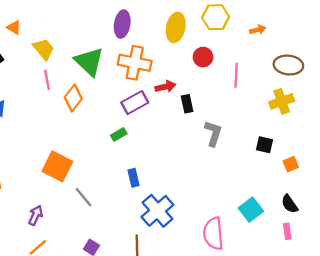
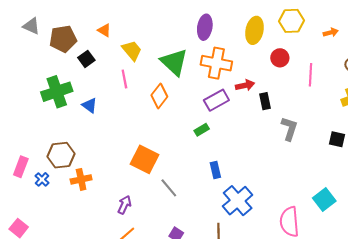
pink line: (47, 80) -> (124, 79), moved

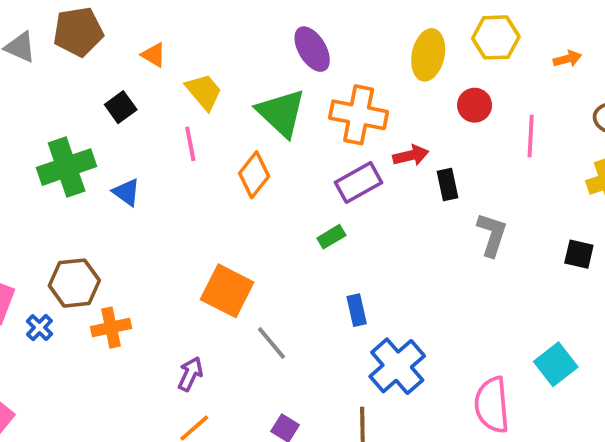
purple ellipse: (205, 27) -> (312, 49), moved, turned -40
brown pentagon: (63, 39) -> (78, 32), moved

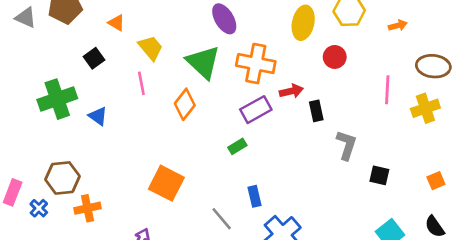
pink line: (531, 136) -> (387, 90), moved
black square: (579, 254) -> (379, 175), moved
gray line: (272, 343) -> (222, 219), moved

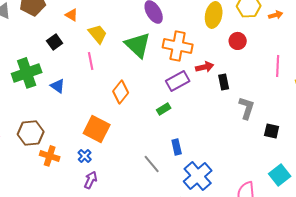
orange arrow: (398, 25) -> (276, 15), moved
orange diamond: (185, 104) -> (121, 92), moved
orange square: (166, 183) -> (97, 129), moved
blue cross: (39, 208) -> (85, 156), moved
orange cross: (87, 208) -> (50, 156), turned 30

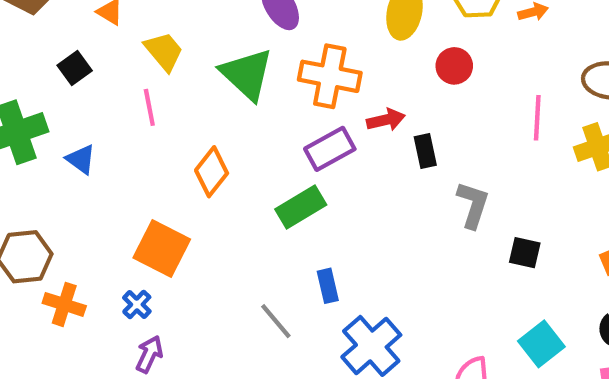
green rectangle: (164, 109) -> (301, 207), size x1.6

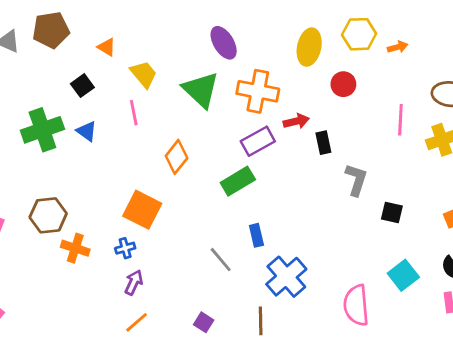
blue triangle: (81, 159) -> (87, 131), moved
blue cross: (137, 304) -> (125, 248), turned 30

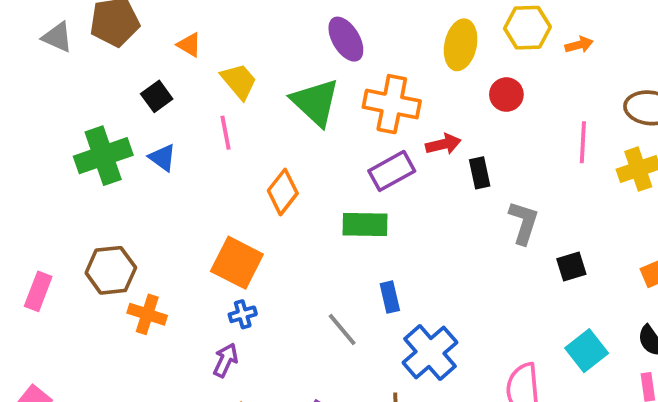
green rectangle: (238, 181) -> (365, 224), turned 32
black square: (392, 213) -> (571, 267), turned -30
blue cross: (125, 248) -> (243, 314), moved

